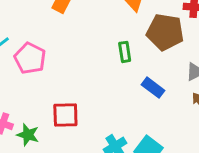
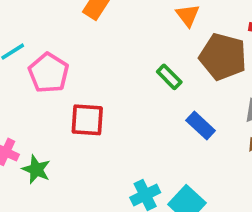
green rectangle: (125, 52) -> (169, 77), turned -42
red square: (65, 115) -> (87, 120), moved

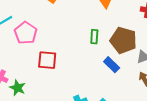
brown pentagon: (223, 57) -> (123, 40), moved
green rectangle: (169, 77) -> (94, 37), turned 48

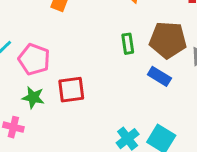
green star: (18, 88) -> (33, 97), moved

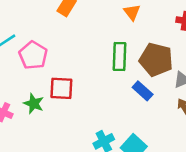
green rectangle: (128, 44) -> (120, 57), size x1.5
green star: (33, 97) -> (34, 104), moved

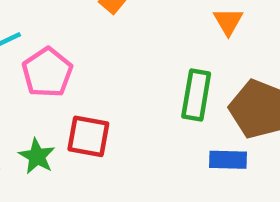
blue rectangle: (143, 91) -> (228, 160), turned -48

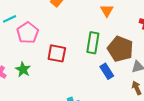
red square: (88, 136) -> (57, 53), moved
blue rectangle: (228, 160) -> (107, 71), turned 56

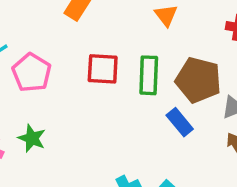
red square: (57, 53) -> (103, 69), moved

